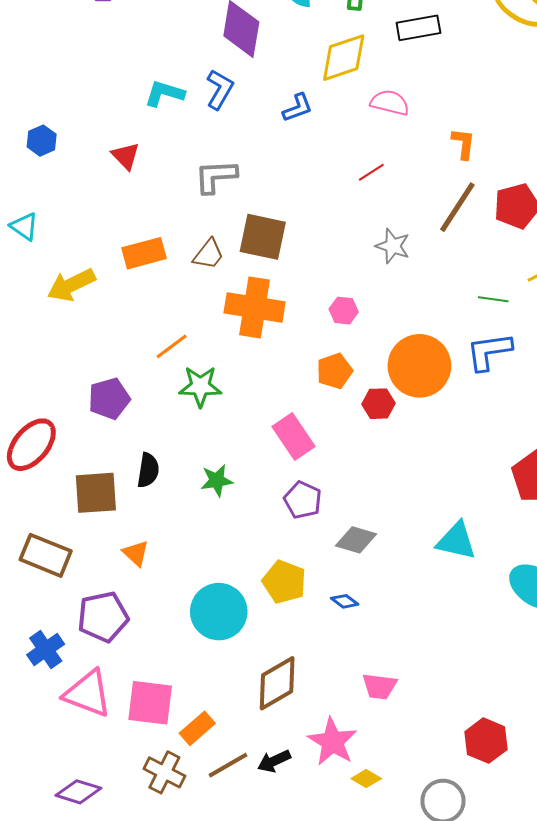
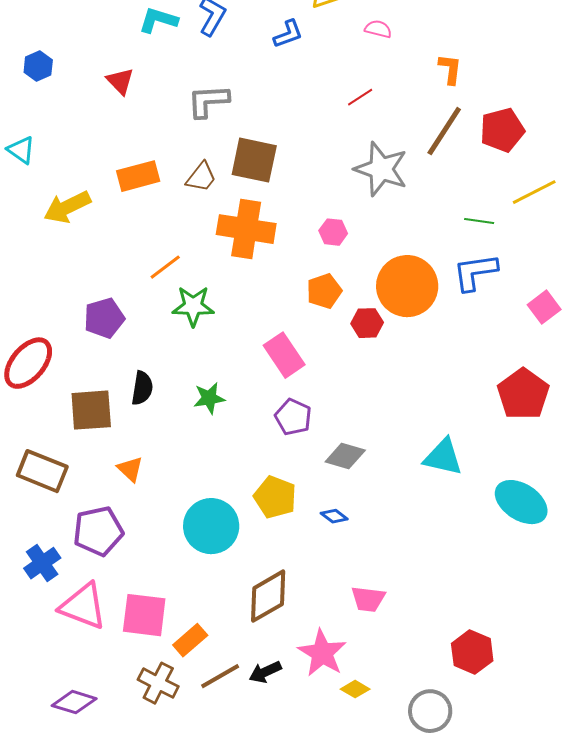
pink semicircle: (390, 103) -> (378, 29), size x0.7
gray star: (393, 246) -> (381, 169), size x1.6

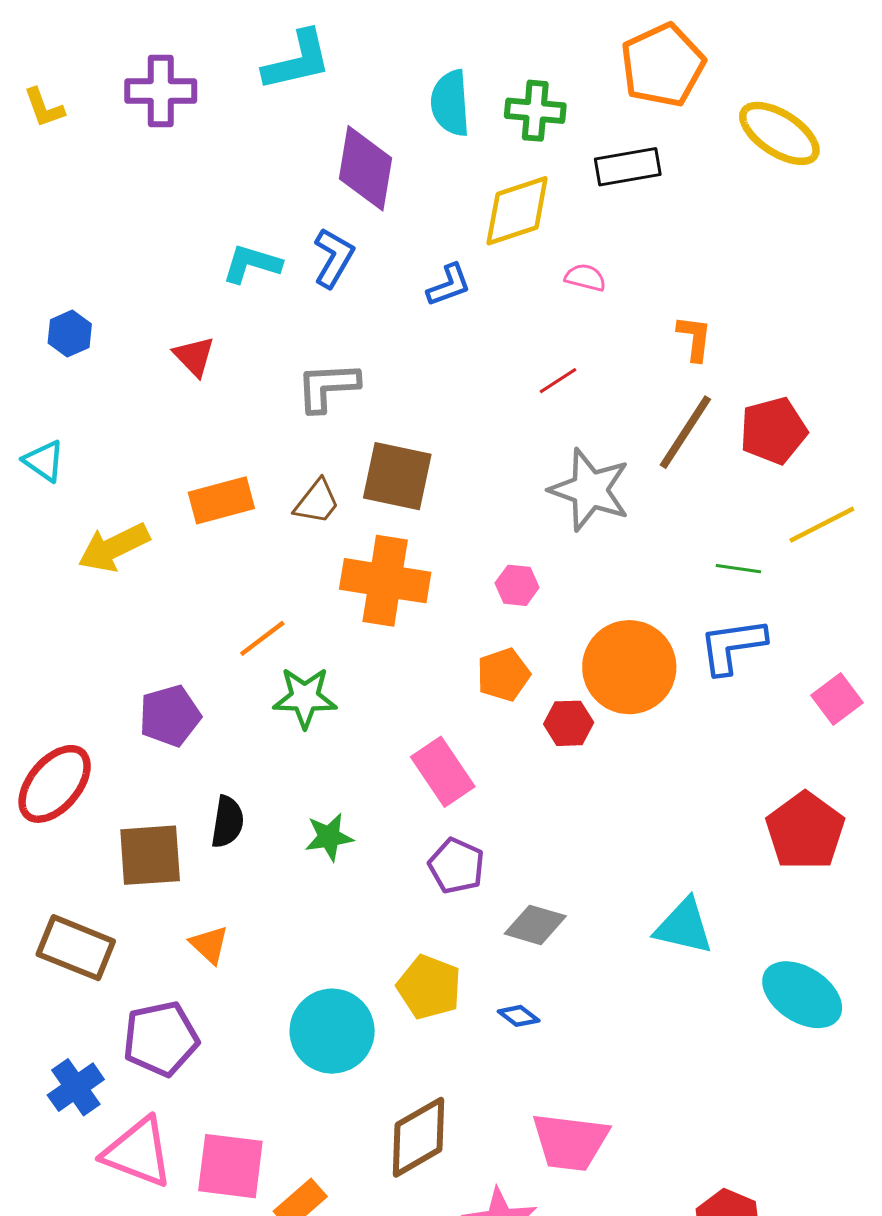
pink trapezoid: (368, 599) -> (570, 1142), size x1.5

